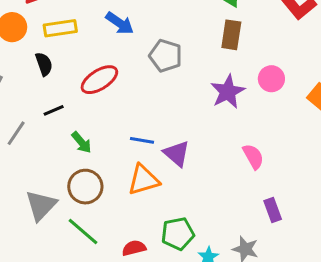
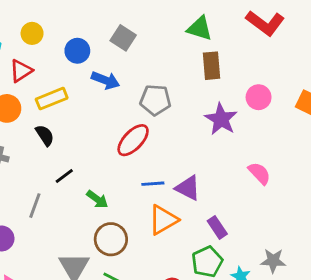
red ellipse: (99, 80) -> (133, 140), moved
purple rectangle: (273, 210) -> (217, 227), moved

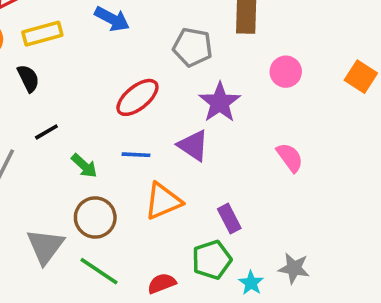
pink circle: (259, 97) -> (286, 72), moved
gray pentagon: (155, 100) -> (193, 47), moved
purple star: (221, 119) -> (220, 102), moved
blue line: (153, 184) -> (136, 155), moved
purple triangle: (188, 188) -> (193, 145), moved

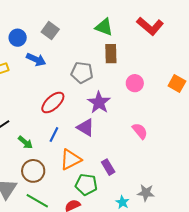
blue line: (136, 155) -> (54, 135), turned -63
green pentagon: (212, 260) -> (86, 185), moved, turned 30

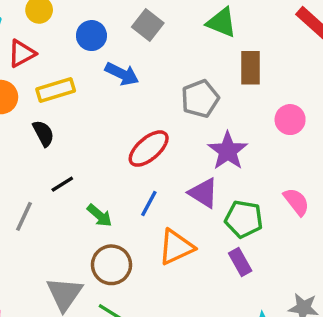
green triangle: (104, 27) -> (221, 22), moved
gray pentagon: (82, 73) -> (200, 99), turned -30
green pentagon: (86, 185) -> (244, 219), moved

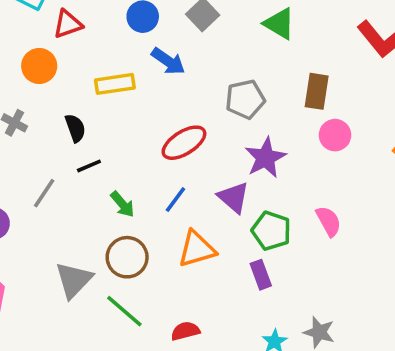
brown rectangle: (250, 68) -> (317, 91), moved
yellow rectangle: (56, 90) -> (115, 84), moved
black semicircle: (43, 133) -> (75, 128), moved

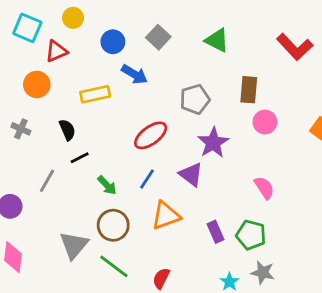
green pentagon: (271, 231) -> (251, 235), moved
red semicircle: (185, 331) -> (161, 278), turned -45

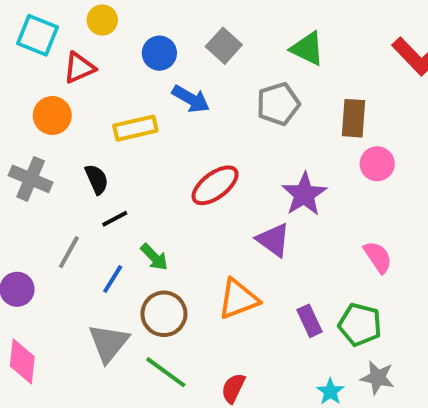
gray pentagon: (195, 99) -> (278, 104), moved
gray cross: (21, 129) -> (31, 179), size x1.5
blue line: (147, 179) -> (113, 279), moved

